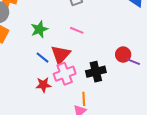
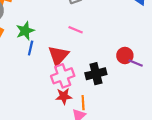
green star: (39, 29) -> (25, 31), moved
blue line: (42, 58) -> (31, 48), moved, turned 64
red star: (43, 85) -> (64, 96), moved

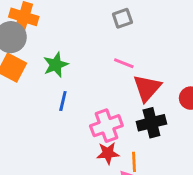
blue line: (31, 48) -> (63, 101), moved
red triangle: (58, 55) -> (147, 88), moved

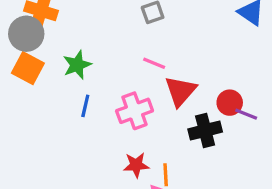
black cross: (151, 123) -> (205, 131), moved
pink cross: (106, 126) -> (135, 111), moved

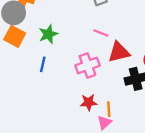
red triangle: (180, 91) -> (119, 52), turned 35
blue line: (85, 106) -> (43, 64), moved

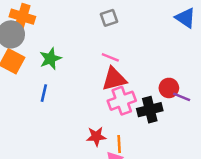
red triangle: (119, 52) -> (114, 79), moved
pink cross: (87, 65) -> (122, 101), moved

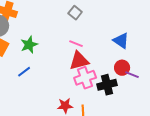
gray square: (109, 18) -> (75, 13), turned -32
blue triangle: (185, 18) -> (121, 41), moved
blue line: (44, 93) -> (24, 72), turned 40

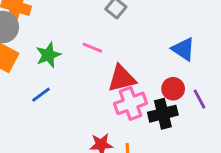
pink line: (76, 44) -> (92, 48), moved
red circle: (122, 68) -> (173, 89), moved
purple line: (132, 75) -> (200, 99), turned 40

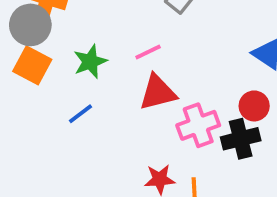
pink line: (92, 48) -> (148, 52), turned -48
red triangle: (122, 78) -> (158, 92), moved

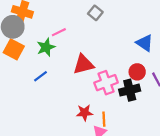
pink line: (148, 52) -> (59, 32), moved

